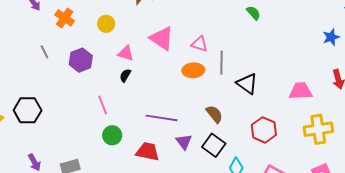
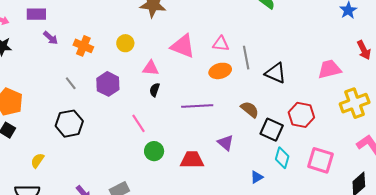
black hexagon: (28, 110) -> (69, 124), moved
purple line: (162, 118) -> (197, 106), moved
black square: (214, 145) -> (272, 130), moved

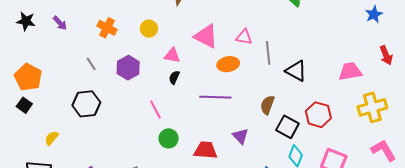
purple arrow: (51, 38) -> (60, 23), moved
orange ellipse: (220, 71) -> (228, 64), moved
brown semicircle: (250, 109) -> (267, 105), turned -114

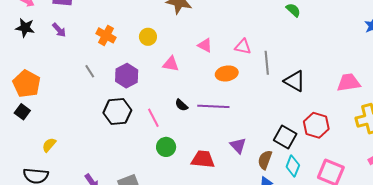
pink triangle: (206, 36) -> (205, 45), size x0.6
black semicircle: (174, 77) -> (181, 105), moved, turned -72
black hexagon: (86, 104) -> (117, 112), moved
brown semicircle: (267, 105) -> (265, 160), moved

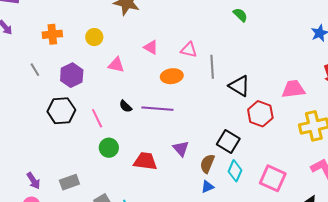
orange cross: (106, 35) -> (52, 34), turned -36
red hexagon: (316, 125) -> (260, 114), moved

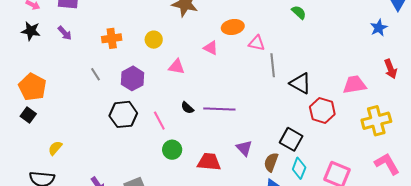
pink triangle: (189, 50) -> (257, 43), moved
orange ellipse: (172, 76) -> (233, 27), moved

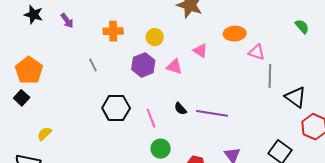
pink triangle: (211, 48) -> (200, 51), moved
purple hexagon: (132, 78) -> (143, 65), moved

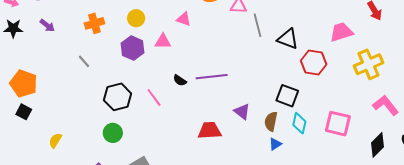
green circle: (161, 149) -> (113, 133), moved

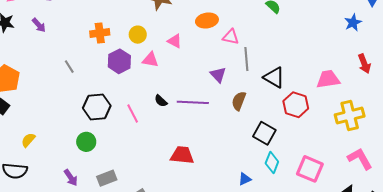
yellow circle: (136, 18) -> (138, 35), moved
orange cross: (94, 23) -> (100, 33), moved
purple triangle: (242, 112) -> (218, 75), moved
brown semicircle: (271, 121) -> (239, 101), moved

